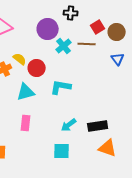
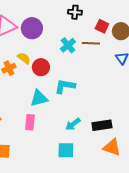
red square: (98, 27) -> (102, 26), turned -32
purple circle: (48, 29) -> (32, 28), moved
cyan triangle: (26, 92) -> (39, 98), moved

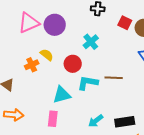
brown line: (91, 43) -> (114, 78), moved
red circle: (41, 67) -> (73, 64), moved

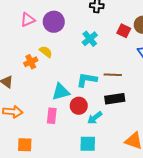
pink triangle: (29, 23) -> (28, 20), size x0.7
red square: (125, 23) -> (124, 31), moved
red circle: (73, 64) -> (79, 106), moved
black rectangle: (125, 122) -> (115, 99), moved

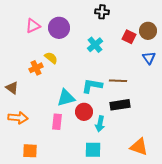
cyan arrow: (95, 118) -> (100, 124), turned -42

